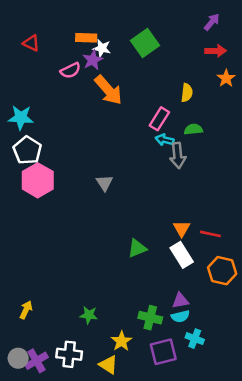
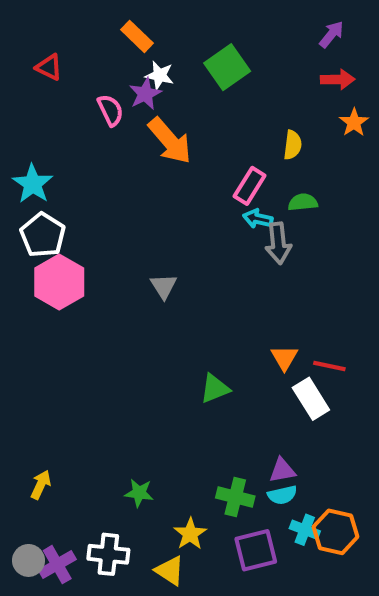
orange rectangle: (86, 38) -> (137, 36), moved, turned 42
pink semicircle: (70, 70) -> (110, 110), turned -90
cyan star: (21, 118) -> (33, 184), turned 30
white rectangle: (182, 255) -> (311, 399), moved
orange hexagon: (222, 271) -> (336, 532), moved

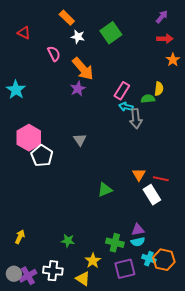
purple star: (145, 94) -> (78, 89), moved
yellow semicircle: (293, 145) -> (159, 89), moved
white pentagon: (43, 235) -> (42, 156), moved

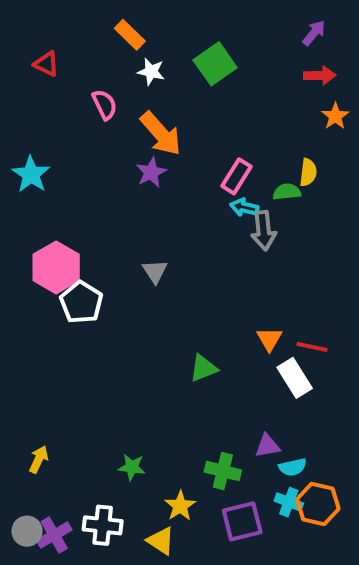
cyan semicircle: (138, 242) -> (293, 467), moved

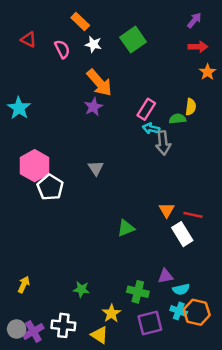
pink semicircle: (105, 105) -> (62, 49), moved

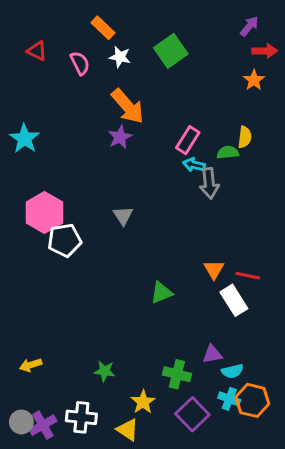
red arrow: (198, 47) -> (265, 51), moved
orange star: (208, 72) -> (254, 80), moved
white pentagon: (50, 187) -> (64, 240), turned 30
yellow arrow: (24, 285) -> (31, 365), turned -133
purple square: (150, 323) -> (192, 414), turned -30

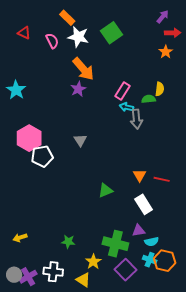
white star: (120, 57) -> (78, 37), size x1.5
white rectangle: (234, 300) -> (144, 204), moved
green cross: (177, 374) -> (115, 244), size x1.4

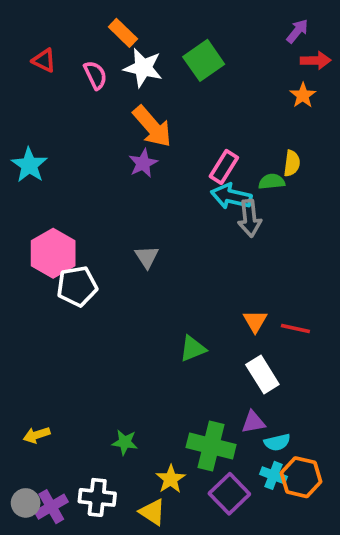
cyan arrow: (126, 107) -> (231, 196), size x1.5

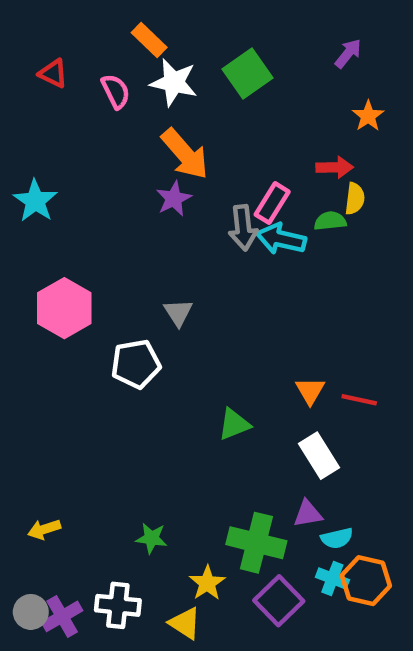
purple arrow: (297, 31) -> (348, 53), moved
red arrow: (316, 60) -> (335, 167), moved
gray arrow: (250, 218) -> (243, 228), moved
white pentagon: (77, 286) -> (136, 364), moved

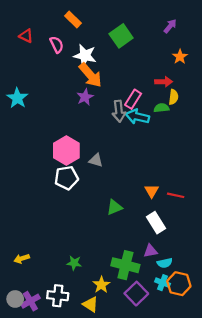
white star: (174, 82) -> (85, 56), moved
pink hexagon: (64, 308) -> (66, 151), moved
gray triangle: (178, 313) -> (96, 160), moved, turned -40

